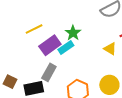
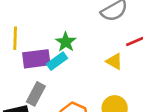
yellow line: (34, 29) -> (15, 38), turned -60
purple rectangle: (50, 45) -> (36, 59), turned 30

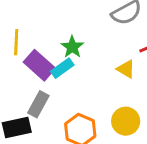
purple rectangle: (36, 59) -> (39, 65), turned 48

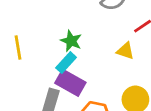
purple rectangle: (39, 65) -> (70, 83), moved

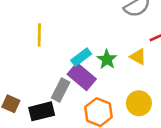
green star: (71, 41) -> (107, 59), moved

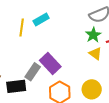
cyan rectangle: (81, 57) -> (41, 20), moved
green star: (107, 59) -> (93, 35), moved

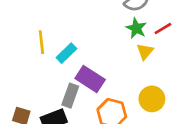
cyan rectangle: (41, 20) -> (66, 53), moved
yellow triangle: (95, 54) -> (145, 51), turned 48

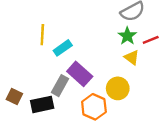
yellow triangle: (145, 51) -> (132, 57), turned -42
yellow circle: (152, 99) -> (118, 88), moved

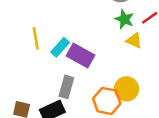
purple rectangle: (80, 74) -> (80, 55), moved
yellow circle: (118, 88) -> (127, 89), moved

